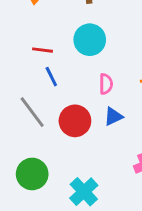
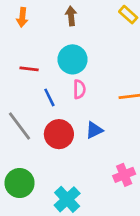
blue line: (51, 77) -> (49, 97), moved
pink semicircle: (106, 84) -> (79, 89), moved

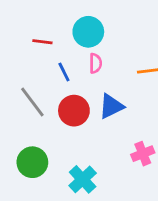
blue triangle: (94, 130) -> (111, 106), size x1.4

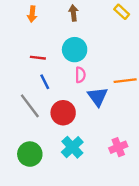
blue line: (64, 72) -> (45, 82), moved
blue triangle: (111, 106) -> (98, 97), moved, turned -40
cyan cross: (83, 179) -> (72, 147), moved

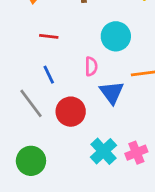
cyan circle: (75, 50) -> (116, 36), moved
red line: (38, 58) -> (49, 36), moved
cyan cross: (72, 147) -> (103, 151), moved

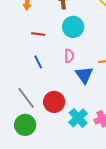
cyan circle: (116, 36) -> (73, 27), moved
gray line: (31, 103) -> (26, 98), moved
red circle: (71, 112) -> (54, 102), moved

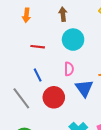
gray line: (26, 98) -> (21, 98), moved
red circle: (54, 102) -> (54, 97), moved

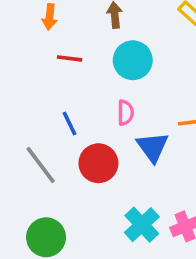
red line: (38, 47) -> (70, 58), moved

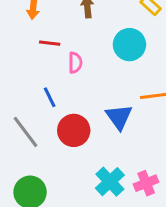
cyan circle: (133, 60) -> (129, 45), moved
pink semicircle: (126, 113) -> (75, 63), moved

